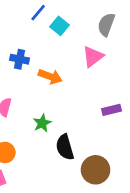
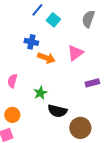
pink triangle: (93, 57) -> (75, 53), moved
blue cross: (20, 59) -> (31, 42), moved
black semicircle: (65, 147) -> (57, 111), turned -60

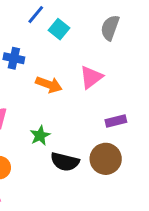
blue cross: (31, 42) -> (14, 58), moved
brown circle: (80, 128) -> (106, 159), moved

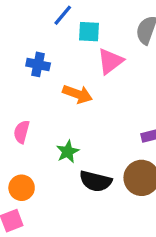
cyan square: (59, 29) -> (89, 32), turned -36
pink triangle: (91, 77) -> (110, 61), moved

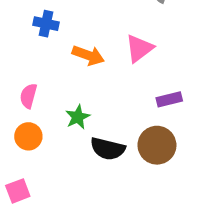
pink triangle: (110, 61) -> (139, 48), moved
orange circle: (22, 188) -> (28, 136), moved

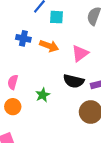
orange arrow: (88, 55) -> (49, 46), moved
black semicircle: (108, 149) -> (74, 81), moved

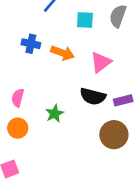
cyan square: (56, 17) -> (85, 20), moved

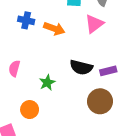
pink triangle: (101, 62) -> (94, 24), moved
orange circle: (18, 128) -> (30, 110), moved

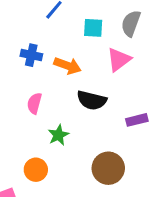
black semicircle: (81, 67) -> (92, 100), moved
pink semicircle: (14, 68) -> (34, 103), moved
brown circle: (100, 101) -> (108, 168), moved

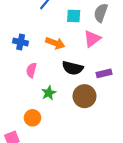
blue cross: (31, 55) -> (21, 42), moved
purple rectangle: (137, 120) -> (104, 73), moved
brown circle: (108, 168) -> (84, 96), moved

